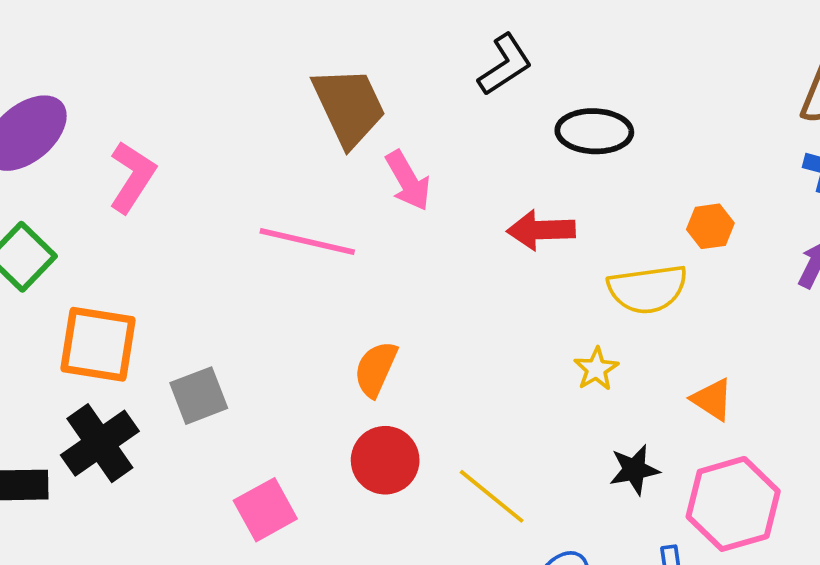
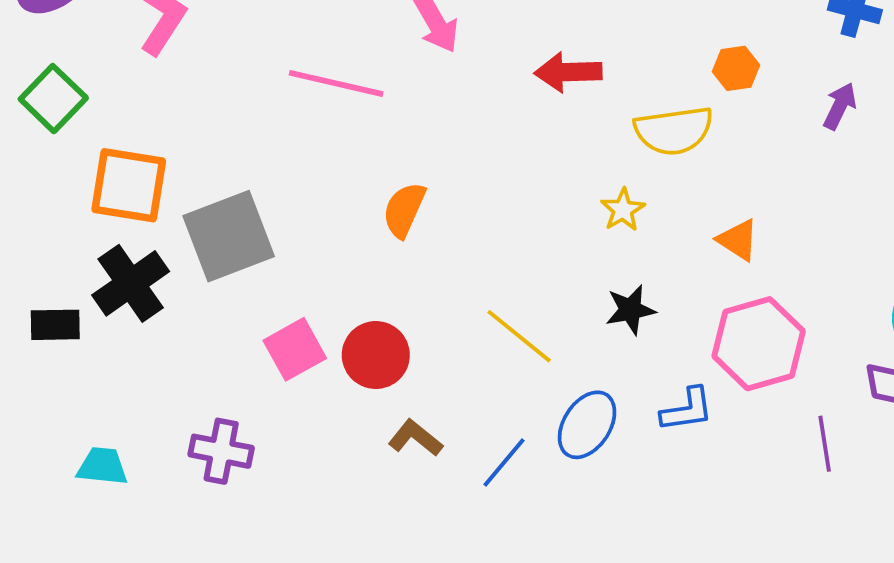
gray square: (199, 396) -> (229, 236), size x1.6
red circle: (385, 460) -> (376, 355), moved
black star: (634, 470) -> (630, 310), moved

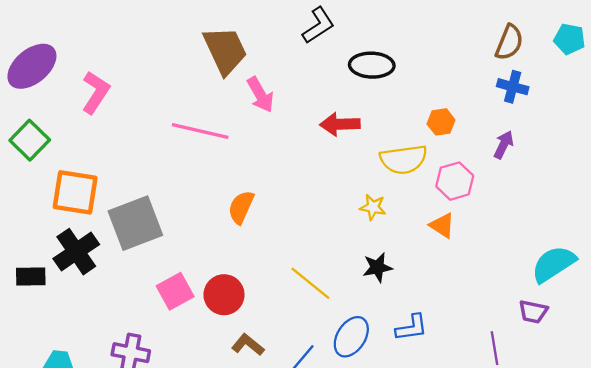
yellow star: (623, 210) -> (373, 207), turned -30
pink hexagon: (759, 344) -> (455, 181), moved, size x0.7

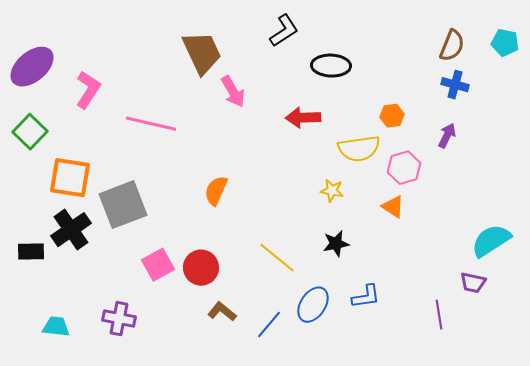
pink line: (200, 131) -> (151, 124), moved

